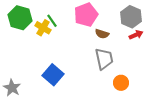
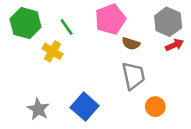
yellow cross: (43, 28) -> (52, 51), moved
blue square: (53, 75) -> (85, 107), moved
gray star: (12, 88) -> (38, 109), moved

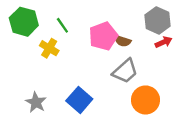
pink pentagon: (110, 19) -> (103, 36), moved
gray trapezoid: (133, 76) -> (125, 71), turned 60
orange circle: (155, 107) -> (145, 100), size x1.5

